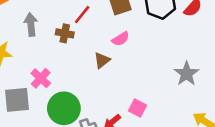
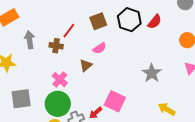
pink cross: (41, 78) -> (60, 80), moved
pink square: (137, 108) -> (115, 101), size x1.5

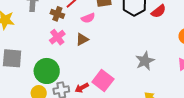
pink semicircle: (99, 48) -> (88, 18), moved
pink cross: (60, 80) -> (57, 37), moved

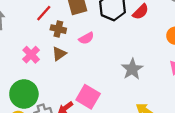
brown cross: (57, 14) -> (58, 29), moved
pink semicircle: (88, 18) -> (86, 38), moved

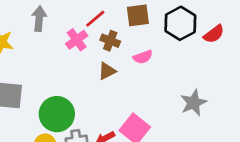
pink cross: (31, 55) -> (77, 40), moved

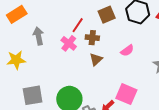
pink semicircle: (143, 57) -> (127, 51), moved

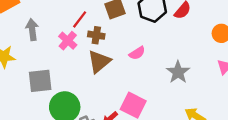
brown triangle: (96, 59) -> (99, 62), size x1.5
gray square: (33, 95) -> (40, 81), moved

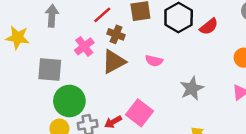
pink cross: (68, 41) -> (84, 46), moved
pink semicircle: (137, 53) -> (154, 61), turned 35

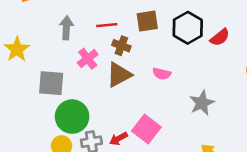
red line: (102, 15) -> (107, 25), turned 36
gray arrow: (52, 16) -> (66, 28), moved
yellow star: (18, 38) -> (17, 49), turned 30

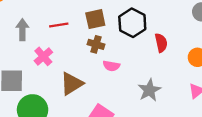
red semicircle: (220, 37) -> (161, 43), moved, turned -60
brown cross: (121, 46) -> (96, 44), moved
brown triangle: (119, 75) -> (72, 84), moved

